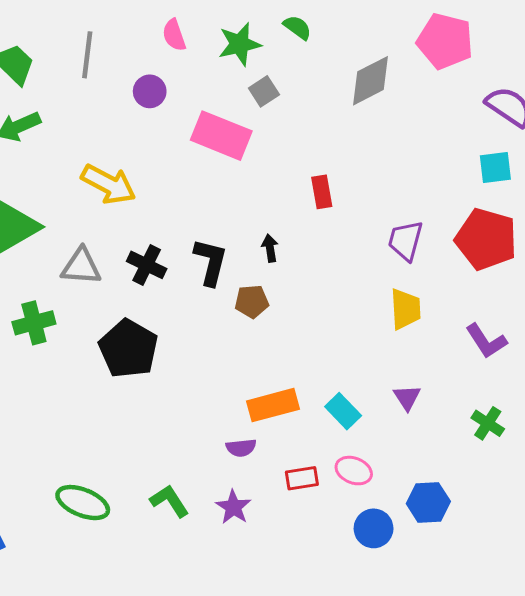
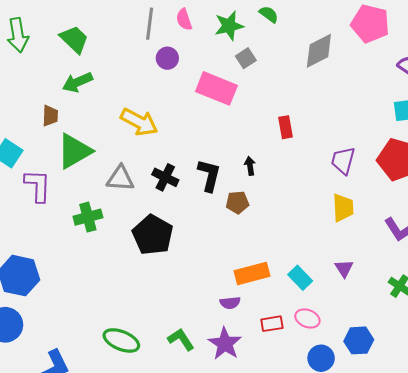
gray line: (87, 55) -> (150, 24), moved
purple star: (233, 507) -> (225, 344), size x1.4

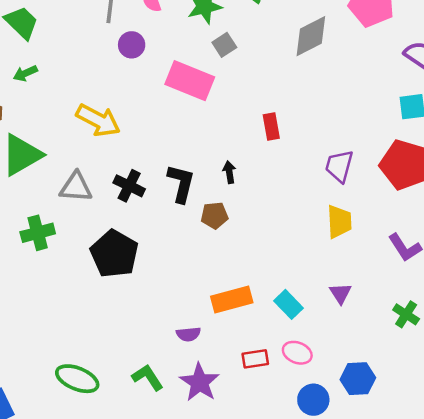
green arrow: (77, 82) -> (25, 73), size x0.7
purple semicircle: (230, 303) -> (188, 334), moved

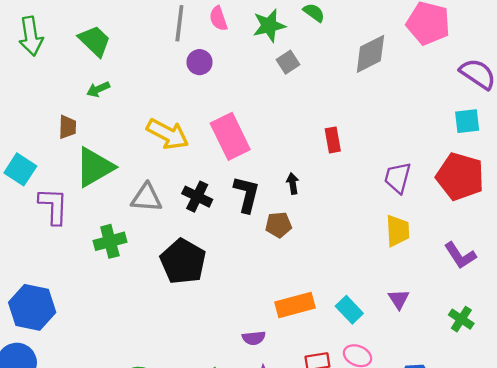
pink rectangle: (190, 81) -> (230, 136), moved, turned 42

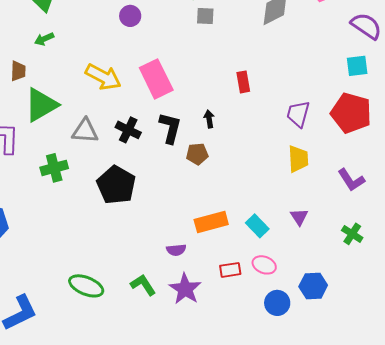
gray square: (288, 62) -> (205, 16), turned 36

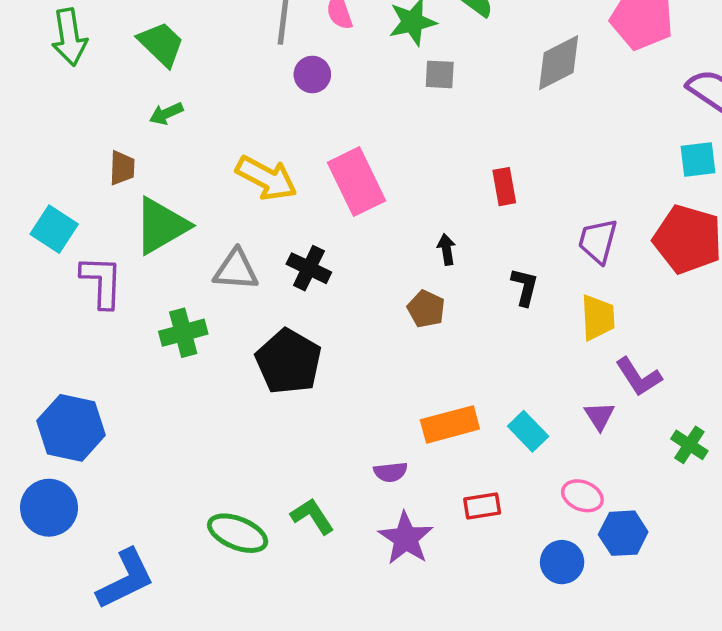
black L-shape: (170, 128) -> (525, 287), moved, size x0.7
brown pentagon: (197, 154) -> (426, 309), turned 30
purple L-shape: (351, 180) -> (638, 377), moved
pink ellipse: (264, 265) -> (582, 496), moved
green L-shape: (143, 285) -> (312, 516), moved

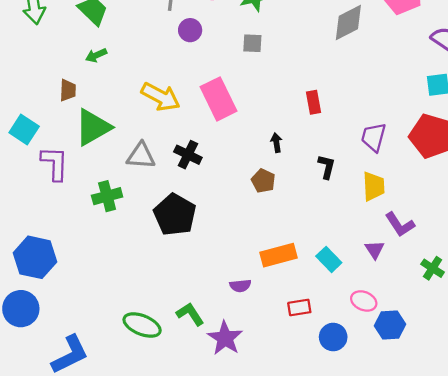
gray square: (440, 74) -> (252, 43), moved
purple star: (406, 538) -> (225, 338), moved
blue circle: (562, 562) -> (333, 337), moved

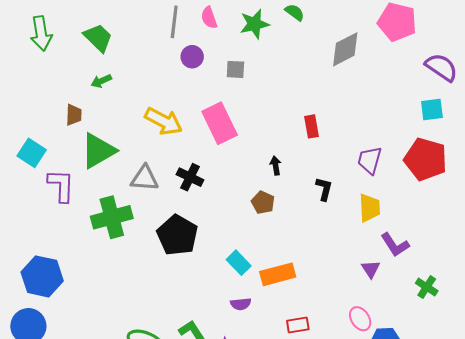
gray square: (252, 43) -> (235, 69), moved
green cross: (107, 196) -> (112, 217), size x1.4
cyan rectangle: (329, 259) -> (239, 263), moved
pink ellipse: (364, 301) -> (360, 319), turned 35

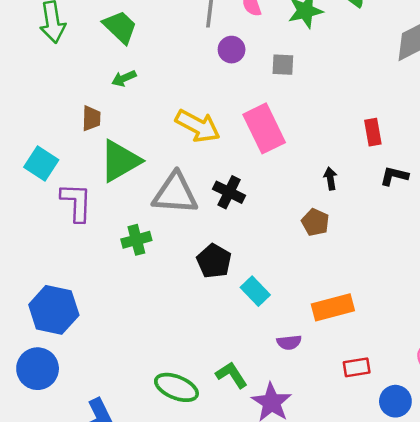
gray triangle: (145, 178) -> (175, 193), size x1.4
black L-shape: (324, 189) -> (394, 176), moved, turned -90
green cross: (112, 217) -> (136, 240), size x0.6
black pentagon: (177, 235) -> (214, 261), size x0.7
cyan rectangle: (239, 263) -> (255, 291), moved

